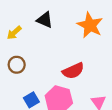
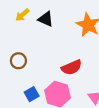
yellow arrow: (14, 33) -> (22, 15), moved

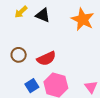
red semicircle: (72, 67) -> (46, 58), moved

